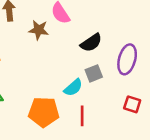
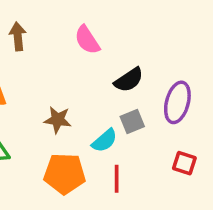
brown star: (39, 30) -> (58, 120), moved

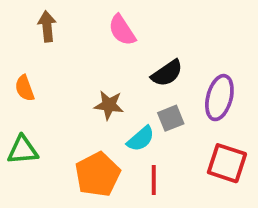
brown star: (58, 120) -> (109, 105), moved
red square: (184, 163) -> (227, 163), size x1.5
orange pentagon: (65, 174) -> (98, 174), turned -30

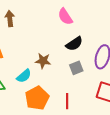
pink semicircle: (122, 30) -> (65, 17), moved
cyan semicircle: (141, 139) -> (24, 76), moved

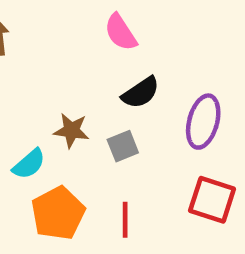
gray square: (76, 68) -> (123, 146), moved

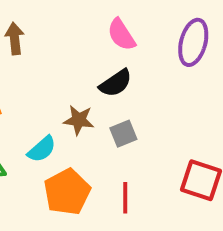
black semicircle: (141, 93) -> (116, 83), moved
purple ellipse: (203, 122) -> (193, 42), moved

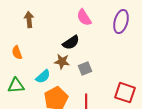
black semicircle: (116, 83) -> (71, 43), moved

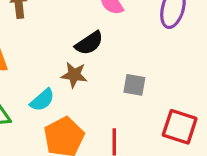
gray square: (85, 69) -> (134, 85), moved, turned 32

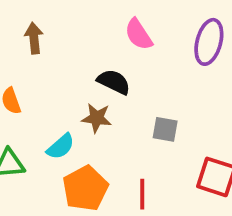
black semicircle: (89, 43) -> (114, 82), turned -120

